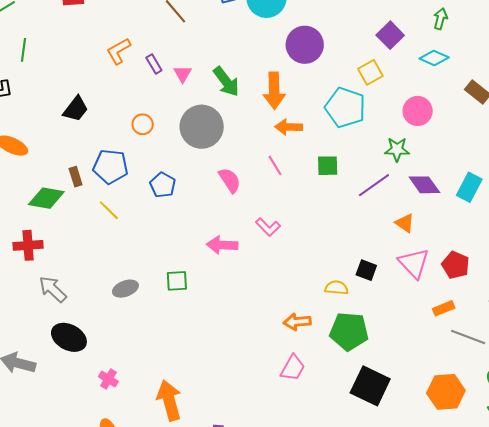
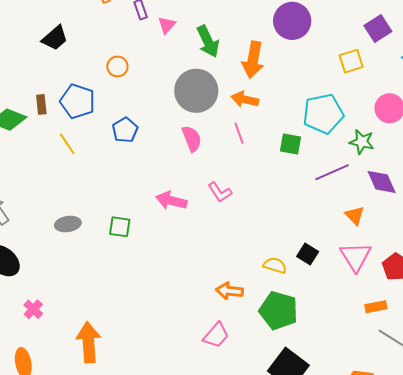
cyan pentagon: (345, 107) -> (323, 114), moved, turned 30
gray circle: (202, 127) -> (196, 91), moved
orange arrow: (289, 127) -> (245, 99), moved

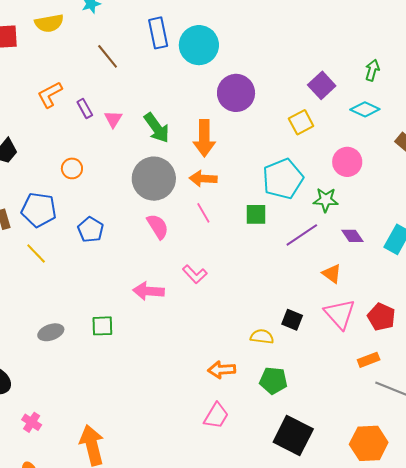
purple diamond: (382, 182) -> (352, 236), size x0.7
green pentagon: (278, 311) -> (273, 381), size x0.7

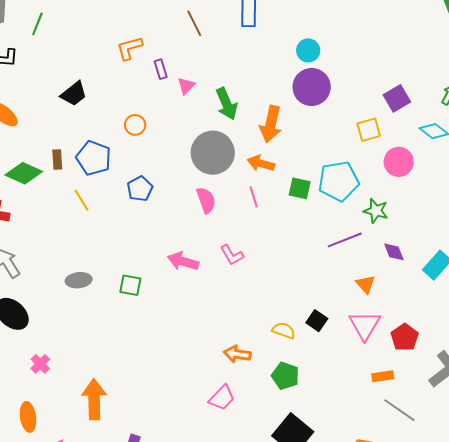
cyan circle: (199, 45) -> (308, 50), moved, size x0.6
pink circle: (347, 162) -> (399, 162), moved
green square: (256, 214) -> (300, 188), moved

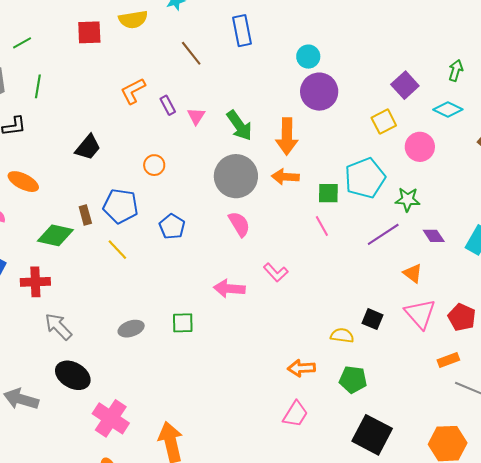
pink line: (254, 197) -> (322, 226), moved
pink cross: (40, 364) -> (111, 418), size x1.8

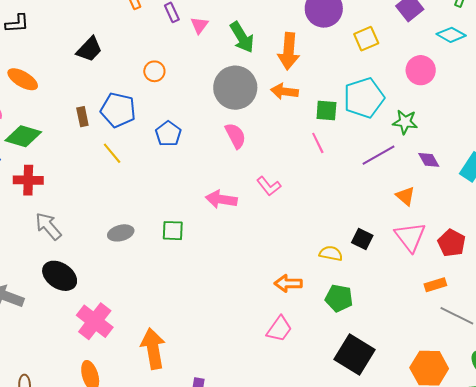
yellow square: (384, 122) -> (366, 39), moved
green diamond: (55, 235) -> (23, 136), moved

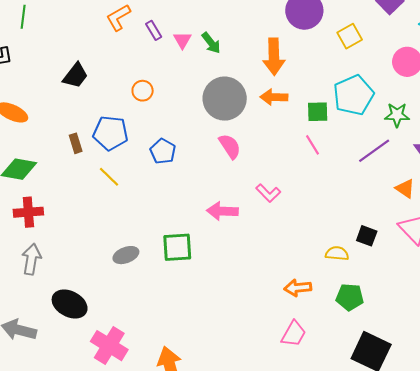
green arrow: (242, 37) -> (211, 43), moved, size x0.7
gray arrow: (48, 226) -> (31, 259), moved, turned 56
green square: (173, 231) -> (177, 247), size x1.4

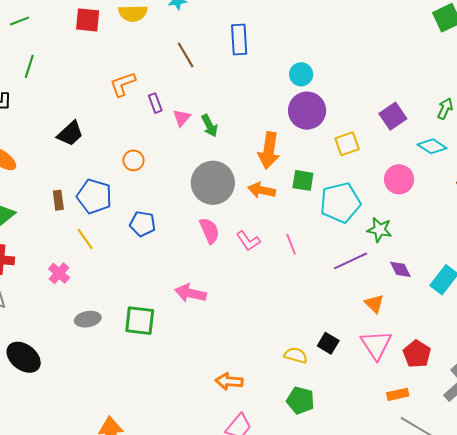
green square: (318, 112) -> (303, 180), moved
blue pentagon: (163, 151) -> (143, 224), turned -30
pink L-shape: (268, 193) -> (248, 241), moved
orange arrow: (298, 288) -> (229, 381), moved
pink cross: (109, 346) -> (59, 273), moved, size x0.6

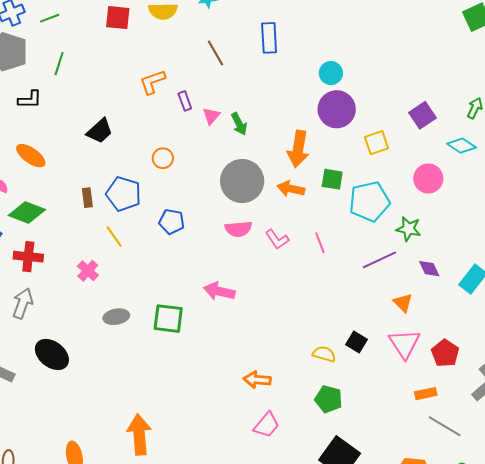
pink semicircle: (209, 231) -> (238, 229), turned 108

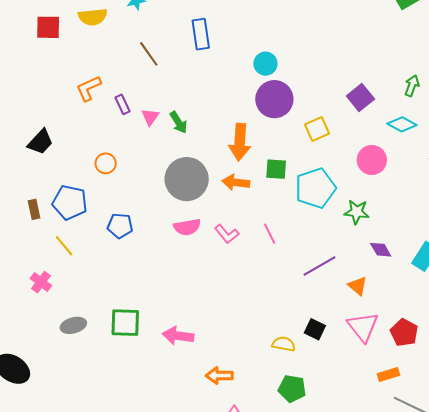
purple line: (379, 260) -> (319, 266), moved
pink arrow: (219, 291) -> (178, 336), moved

